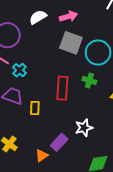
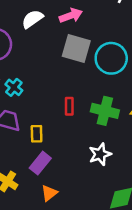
green cross: (89, 80) -> (105, 111), moved, size x1.5
red rectangle: (62, 88) -> (69, 106), size x0.6
purple rectangle: (59, 142) -> (40, 163), moved

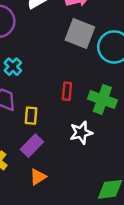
white star: (100, 154) -> (81, 133), moved

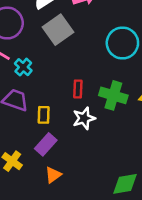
gray square: (80, 33) -> (58, 30), moved, turned 36
white star: (81, 133) -> (84, 118), moved

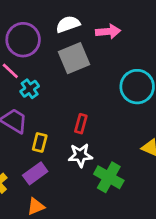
green cross: (113, 95) -> (109, 177), moved

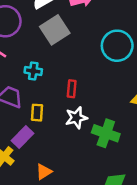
cyan cross: (30, 89) -> (33, 71), moved, turned -36
purple rectangle: (35, 173) -> (23, 137), moved

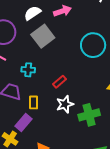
red rectangle: (72, 89) -> (60, 82), turned 48
green cross: (106, 133) -> (89, 115), turned -30

